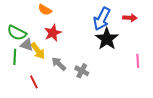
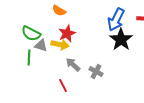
yellow arrow: (38, 51) -> (60, 45), moved, turned -42
red line: (34, 82) -> (63, 86), moved

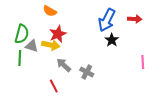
green semicircle: (31, 34) -> (22, 34), turned -102
black star: (121, 40) -> (112, 40), size x0.6

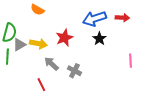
blue arrow: (107, 20) -> (94, 19), turned 45
red star: (58, 34) -> (64, 38), moved
gray triangle: (32, 46) -> (19, 45), turned -48

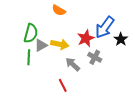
blue arrow: (94, 19) -> (105, 27), moved, turned -35
gray cross: (74, 71) -> (95, 57), moved

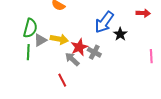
red star: (86, 38) -> (79, 47), moved

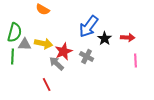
red arrow: (143, 13) -> (128, 37), moved
gray triangle: (40, 40) -> (25, 44), turned 32
gray cross: (94, 52) -> (87, 56), moved

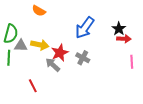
black star: (105, 38) -> (119, 29), moved
red line: (47, 84) -> (33, 86), moved

